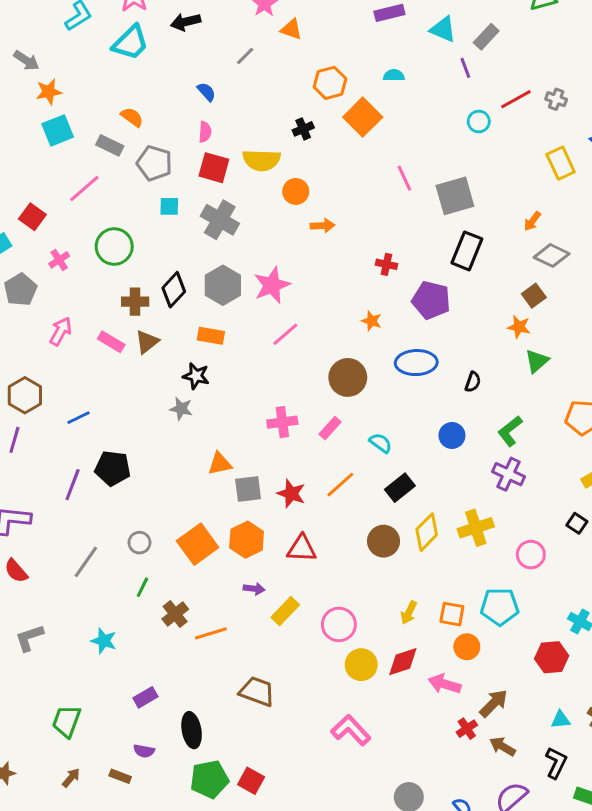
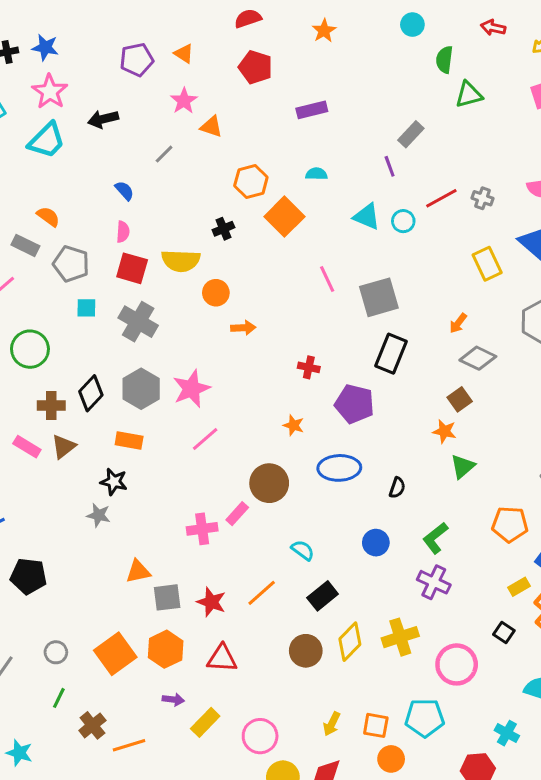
cyan triangle: (443, 29) -> (367, 217), moved
pink rectangle: (330, 428) -> (237, 514), moved
pink circle: (531, 555) -> (457, 664), size x1.4

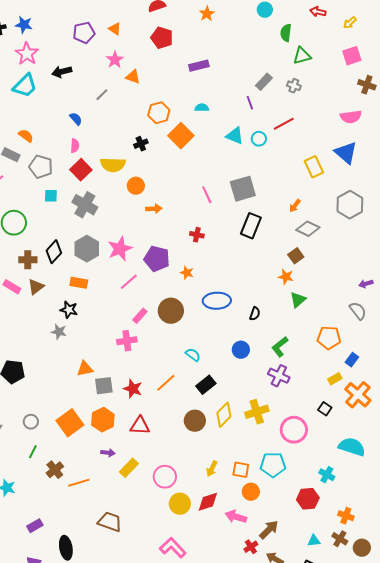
gray cross: (482, 198) -> (294, 86), moved
red square: (132, 268) -> (81, 170), turned 30
pink line: (327, 279) -> (207, 195), moved
purple pentagon: (355, 404) -> (157, 259), moved
pink rectangle: (237, 514) -> (140, 316), moved

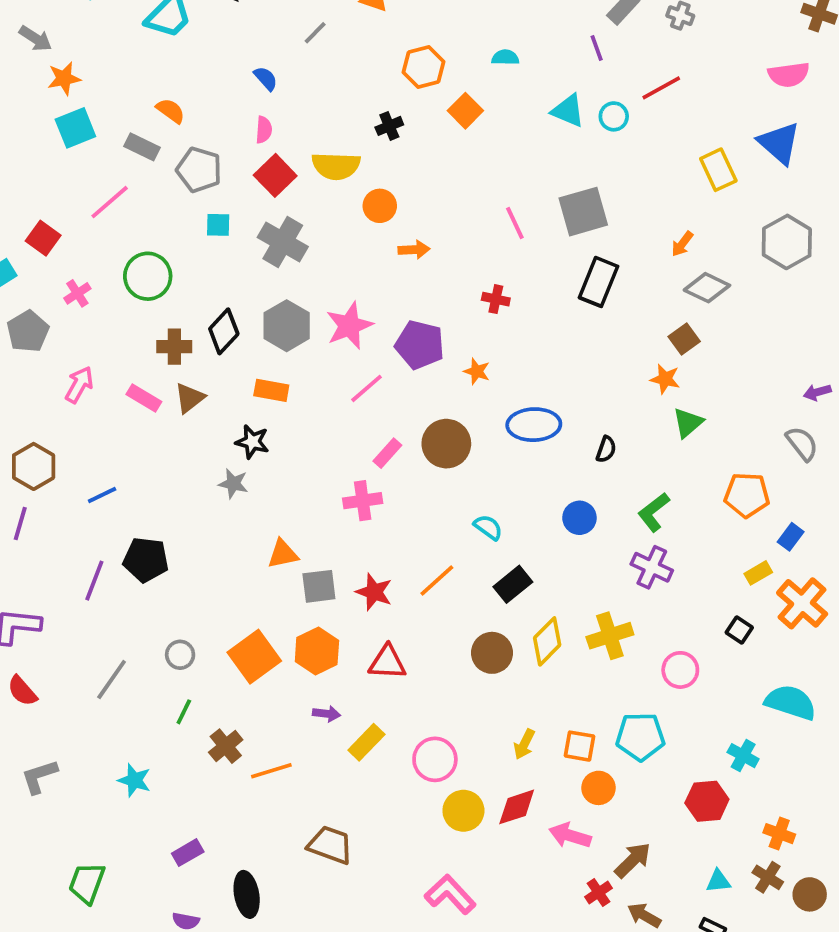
orange square: (181, 136) -> (465, 111), size x0.7
pink circle: (294, 430) -> (680, 670), size x0.7

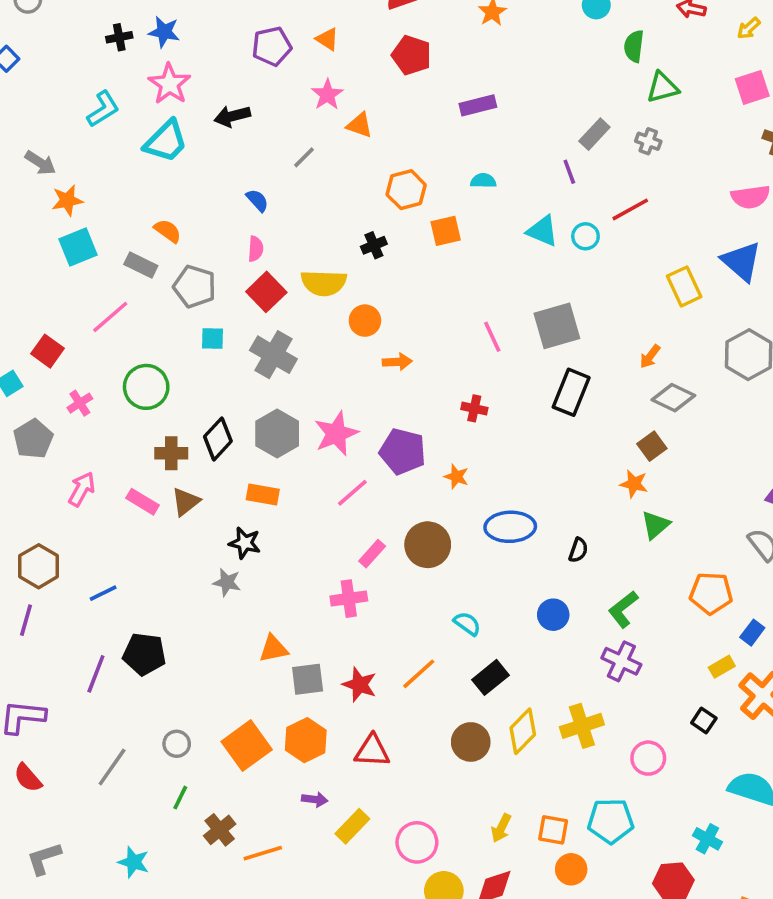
orange square: (465, 111) -> (446, 231), turned 32

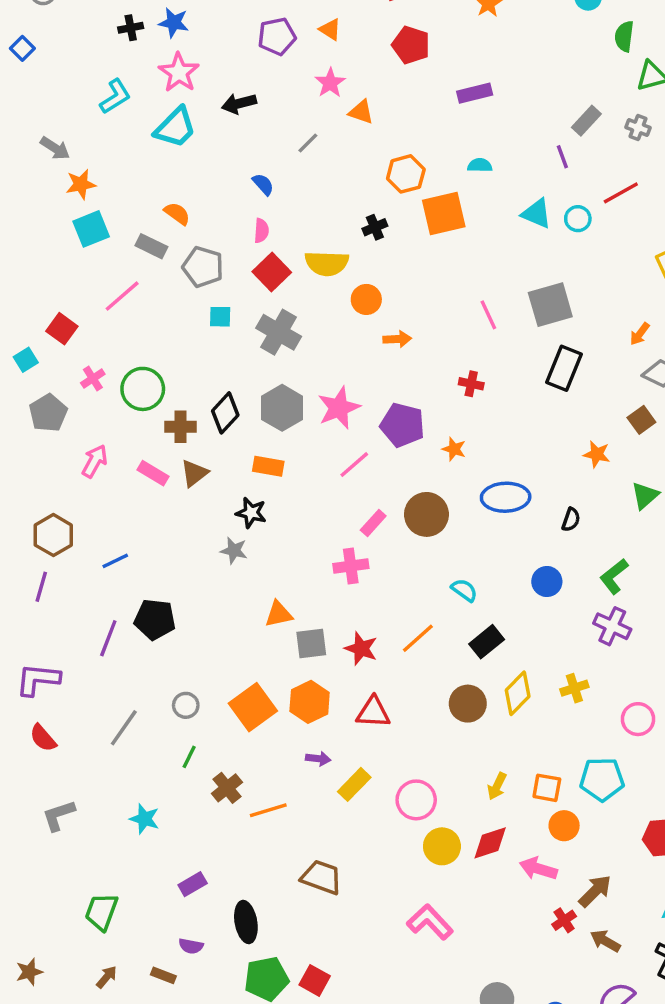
orange square: (446, 231) -> (444, 213), size x1.5
green circle: (146, 387) -> (143, 389), moved
orange star: (634, 484) -> (597, 454), moved
yellow cross: (582, 726) -> (574, 688), size x0.7

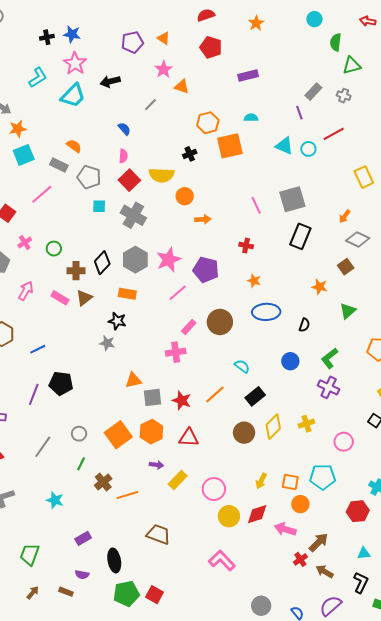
green circle: (143, 389) -> (54, 249), size x0.6
orange star: (454, 449) -> (254, 281), moved

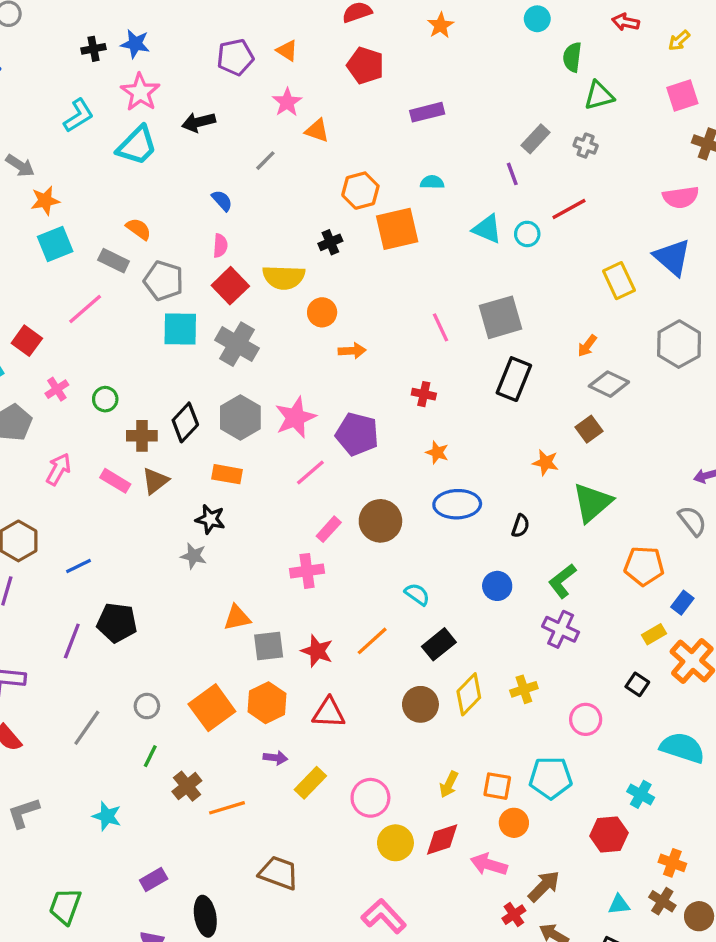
cyan square: (99, 206) -> (180, 329), size x1.6
green triangle: (348, 311) -> (592, 503), size x1.5

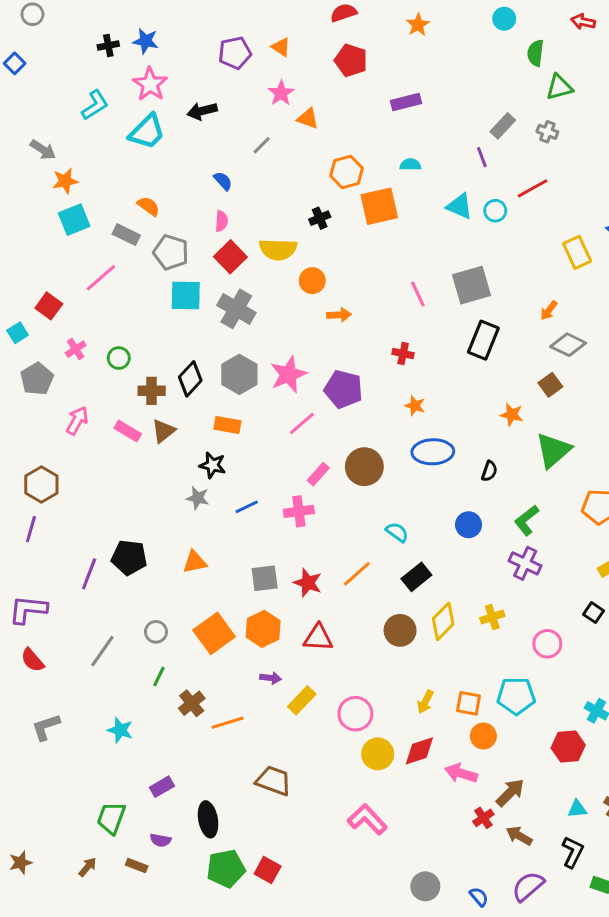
blue line: (79, 566) -> (247, 507), moved
orange triangle: (237, 618) -> (195, 562), moved
green trapezoid: (65, 906) -> (111, 818), moved

